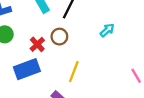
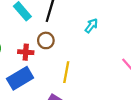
red cross: (37, 44) -> (26, 52), turned -32

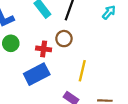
cyan arrow: (91, 26) -> (109, 12), moved

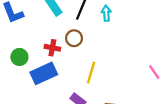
cyan arrow: (109, 12) -> (106, 13), moved, turned -48
green circle: (11, 43) -> (19, 57), moved

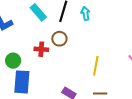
yellow line: (91, 72) -> (96, 66), moved
blue rectangle: (44, 73) -> (22, 82), moved, turned -55

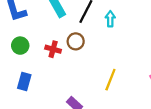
green circle: (13, 61) -> (20, 46), moved
blue rectangle: (22, 82) -> (24, 82), size x0.7

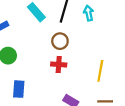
red cross: (53, 49) -> (59, 65), moved

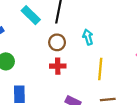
cyan arrow: (89, 13) -> (88, 37), moved

